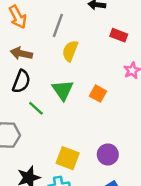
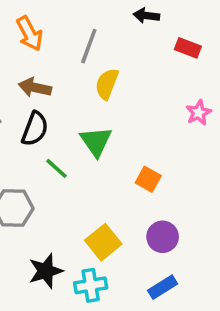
red rectangle: (119, 35) -> (188, 48), moved
orange square: (98, 94) -> (148, 179), moved
yellow square: (68, 158) -> (103, 242), turned 30

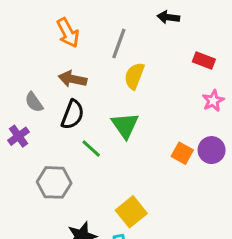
red rectangle: (188, 48) -> (204, 60), moved
orange square: (148, 179) -> (182, 153), moved
purple circle: (163, 237) -> (212, 150), moved

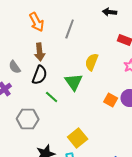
black arrow: (168, 17) -> (110, 12), moved
yellow semicircle: (134, 76) -> (92, 62), moved
brown arrow: (73, 79) -> (40, 52), turned -108

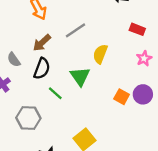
gray line: (70, 29) -> (76, 30), moved, turned 36
brown arrow: (40, 52) -> (42, 43), turned 54

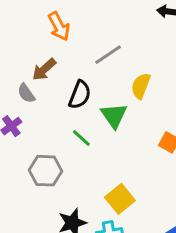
brown arrow: (42, 43) -> (44, 69), moved
black semicircle: (42, 69) -> (80, 95), moved

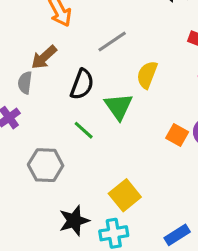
gray semicircle: (26, 93) -> (25, 83), turned 42

